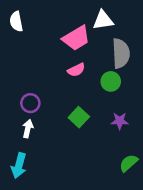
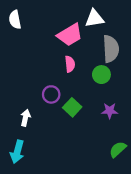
pink semicircle: (76, 70) -> (70, 64), turned -70
purple circle: (30, 103) -> (51, 94), moved

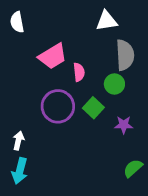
pink trapezoid: (70, 35) -> (53, 56), moved
purple circle: (51, 94) -> (58, 106), size x1.6
green square: (72, 107) -> (93, 108), moved
white arrow: (25, 118) -> (18, 141), moved

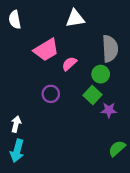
white triangle: (107, 21) -> (75, 18), moved
pink semicircle: (79, 72) -> (69, 64), turned -126
purple circle: (58, 106) -> (51, 94), size x0.6
green square: (93, 108) -> (93, 95), moved

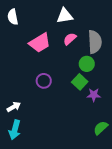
pink semicircle: (69, 64) -> (70, 39), moved
white arrow: (16, 124) -> (14, 107), turned 48

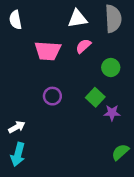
gray semicircle: (95, 42) -> (113, 19), moved
pink trapezoid: (40, 43) -> (48, 51), turned 35
green circle: (87, 64) -> (111, 67), moved

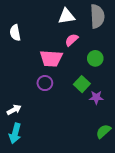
white semicircle: (15, 20) -> (15, 33), moved
pink trapezoid: (48, 51) -> (51, 58), moved

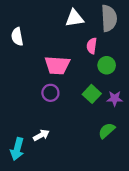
pink semicircle: (72, 40) -> (92, 46), moved, turned -40
purple star: (96, 97) -> (115, 99), moved
white arrow: (14, 110) -> (41, 135), moved
green semicircle: (103, 131) -> (107, 131), moved

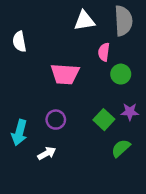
purple circle: (50, 93) -> (56, 120), moved
green square: (92, 94) -> (104, 120), moved
cyan arrow: (17, 149) -> (19, 133), moved

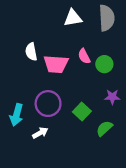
white semicircle: (19, 42) -> (31, 52), moved
pink semicircle: (104, 52) -> (84, 56), moved, turned -35
purple circle: (56, 120) -> (48, 104), size x1.5
green square: (104, 120) -> (82, 111), moved

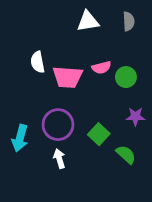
gray semicircle: (107, 18) -> (129, 21), size x0.6
pink semicircle: (84, 56) -> (101, 68), turned -77
green semicircle: (104, 128) -> (126, 154), turned 84
white arrow: (40, 133) -> (59, 159), moved, turned -77

